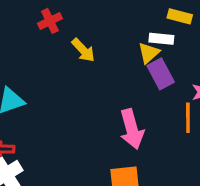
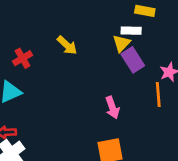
red cross: (50, 21) -> (23, 58), moved
pink arrow: (132, 129) -> (112, 108), size x0.7

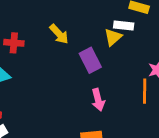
red cross: (23, 58) -> (14, 43), turned 30
purple rectangle: (133, 60) -> (90, 60), moved

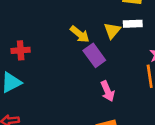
white rectangle: (124, 25) -> (133, 24), moved
yellow arrow: (59, 34) -> (80, 34), moved

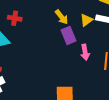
pink arrow: (107, 91) -> (85, 52), moved

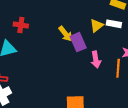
yellow arrow: (62, 17) -> (65, 34), moved

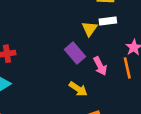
yellow arrow: (65, 34) -> (78, 89), moved

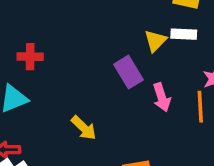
yellow arrow: (78, 89) -> (84, 128), moved

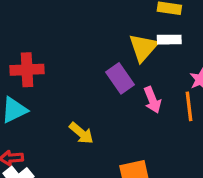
yellow triangle: (155, 41) -> (143, 47), size x1.4
red cross: (30, 57) -> (27, 70), size x1.4

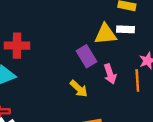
yellow triangle: (143, 47) -> (105, 34), turned 40
yellow arrow: (81, 133) -> (79, 89), moved

